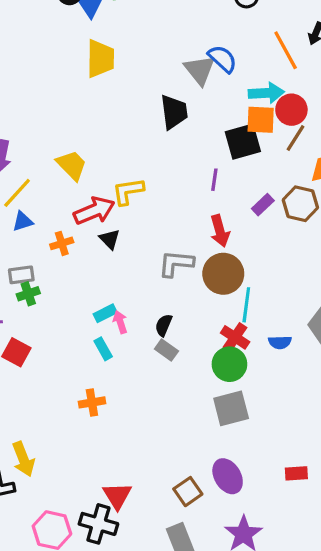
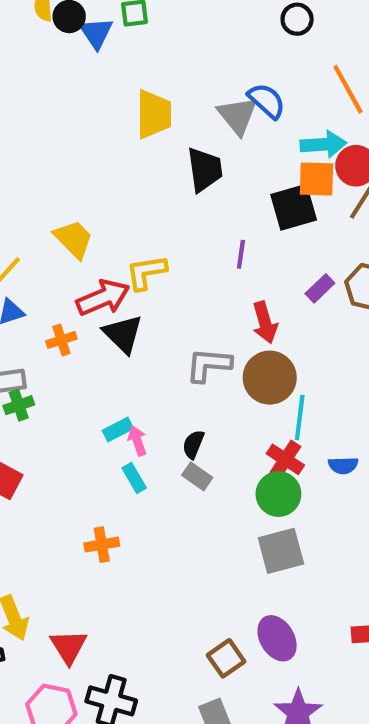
yellow trapezoid: (100, 59) -> (154, 114), moved
purple line: (214, 180) -> (241, 254), moved
black triangle: (110, 239) -> (123, 334), size x1.5
cyan rectangle: (103, 349) -> (134, 478), moved
red triangle: (117, 496) -> (69, 647), moved

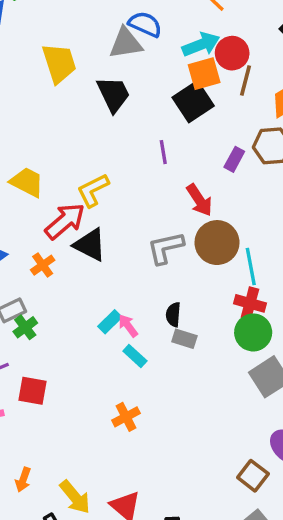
gray triangle: (237, 116) -> (126, 43), turned -42

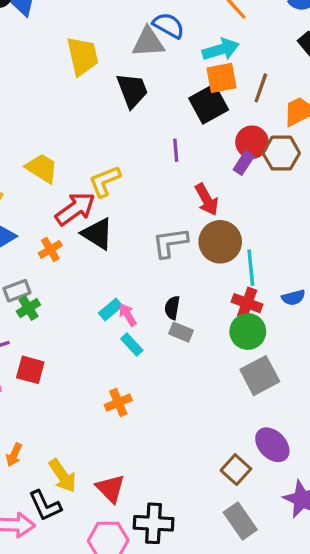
red circle: (232, 53) -> (252, 142), moved

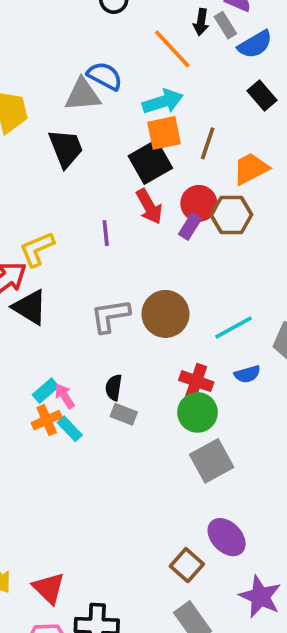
purple line: (176, 150) -> (106, 233), moved
red arrow: (207, 199) -> (149, 206), moved
cyan line: (251, 268) -> (233, 327), moved, turned 68
orange cross: (118, 403) -> (47, 420), moved

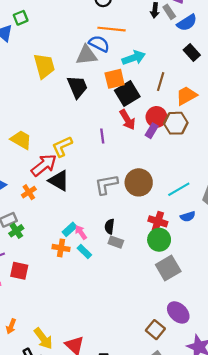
orange line: (172, 49) -> (111, 29), moved, turned -40
orange square: (164, 133) -> (115, 79), moved
orange cross: (47, 420) -> (61, 248), moved, turned 35

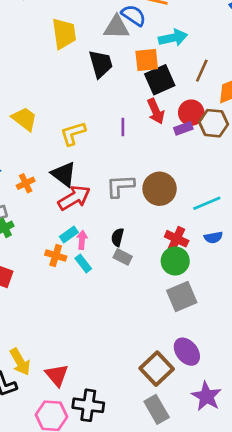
purple rectangle: (152, 131) -> (183, 128), turned 32
red arrow: (44, 165) -> (74, 198), moved
pink arrow: (81, 232) -> (82, 240), turned 32
brown square: (155, 330) -> (157, 369), size x1.4

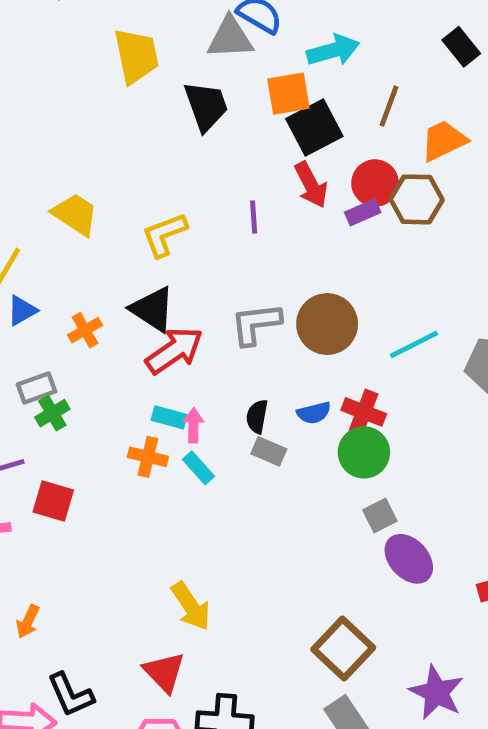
cyan rectangle: (69, 235) -> (169, 417), turned 54
blue semicircle: (213, 237) -> (314, 413), moved
gray square: (182, 296) -> (380, 516), size x0.6
purple ellipse: (187, 352) -> (409, 559), moved
yellow arrow: (20, 362) -> (191, 606), moved

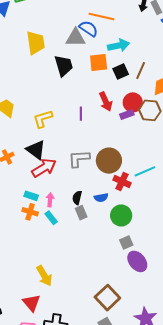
black square: (314, 128) -> (121, 71), moved, size x0.7
red cross: (364, 412) -> (122, 181), moved
cyan rectangle: (169, 417) -> (31, 196), moved
gray rectangle: (269, 451) -> (81, 213), turned 40

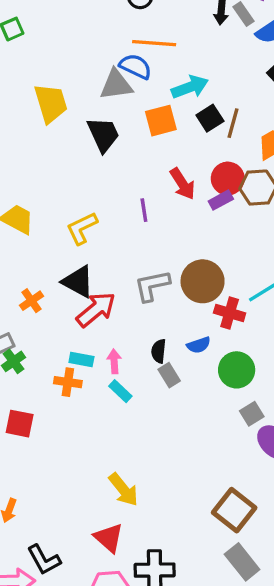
black square: (121, 71) -> (210, 118), moved
orange cross: (30, 212) -> (68, 382), moved

